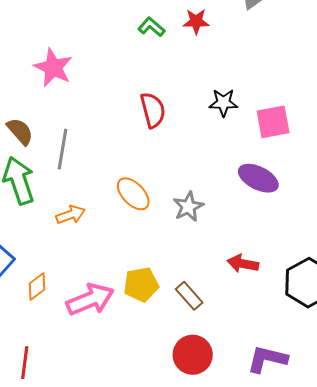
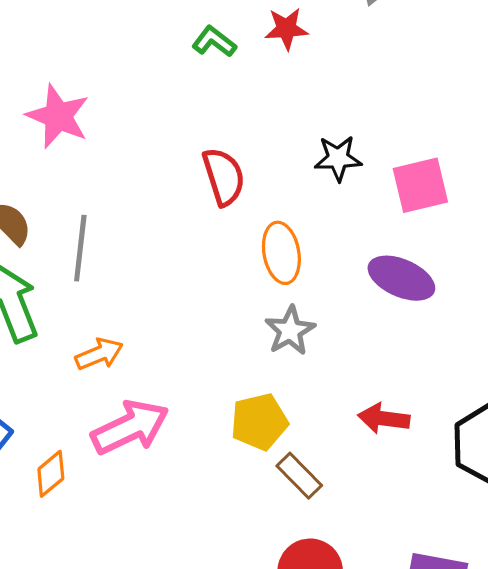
orange ellipse: (133, 194) -> (281, 253), moved, turned 36
yellow pentagon: (141, 284) -> (259, 422), moved
pink arrow: (90, 299) -> (130, 427), moved

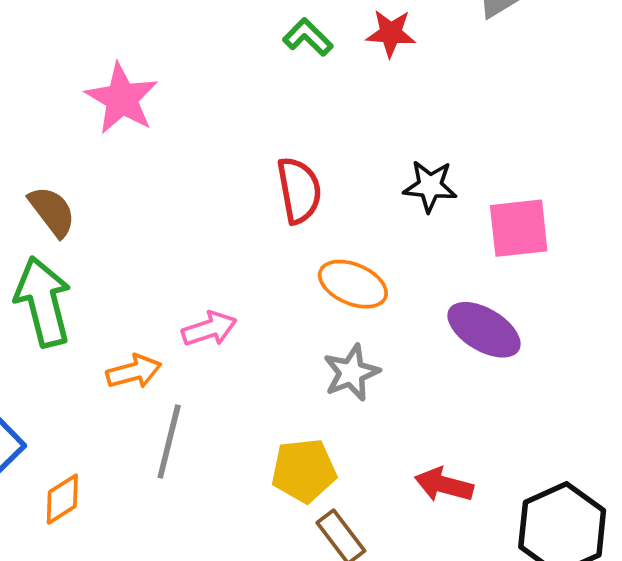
gray line: (80, 248) -> (169, 441), moved
orange ellipse: (281, 253) -> (353, 284), turned -64
pink arrow: (130, 427) -> (209, 329), moved, size x0.6

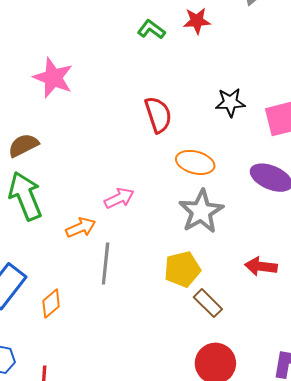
brown semicircle: (52, 211) -> (23, 145), turned -72
gray star: (351, 373) -> (201, 211), size x1.4

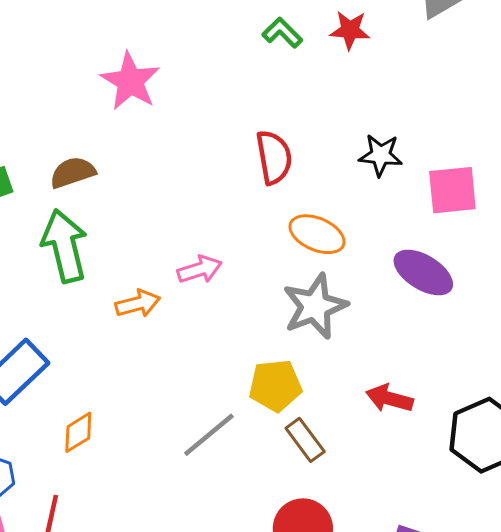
gray line: (106, 264) -> (209, 435), moved, turned 36
orange diamond: (51, 304) -> (78, 432), moved

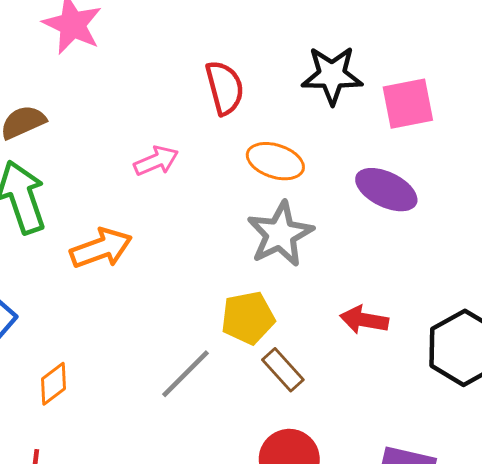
black star: (381, 155) -> (332, 75), size x1.4
pink arrow: (200, 269) -> (156, 161), moved
orange arrow: (138, 304) -> (101, 248), size x1.4

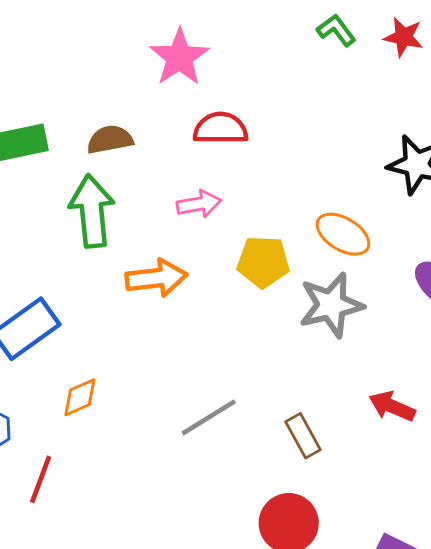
red semicircle: (225, 88) -> (221, 128), moved, turned -88
pink arrow: (156, 161) -> (199, 204), moved
yellow pentagon: (248, 318) -> (263, 262), moved

